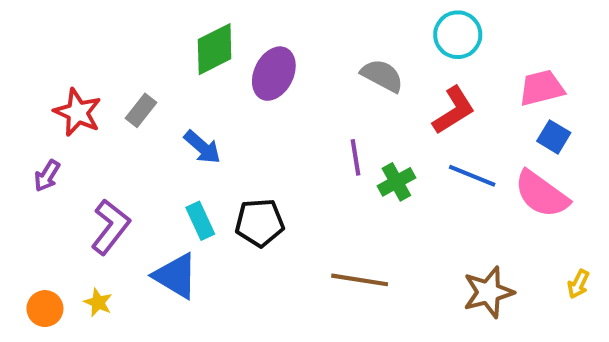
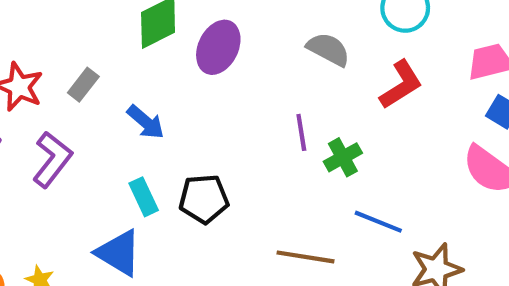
blue line: (472, 176) -> (378, 222), moved
purple L-shape: (110, 227) -> (52, 159), moved

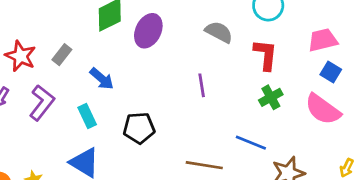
red L-shape: (401, 85) -> (266, 55), turned -52
green cross: (343, 157) -> (271, 97), moved
cyan rectangle: (144, 197) -> (87, 116), moved

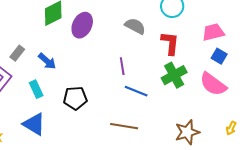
gray rectangle: (62, 55) -> (17, 53), moved
green cross: (271, 97) -> (174, 75), size x1.4
blue line: (251, 143) -> (136, 91), moved

